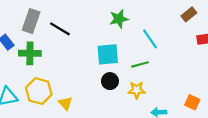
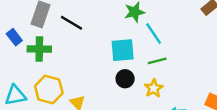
cyan line: (150, 39) -> (154, 33), moved
yellow star: (137, 90) -> (154, 88), turned -30

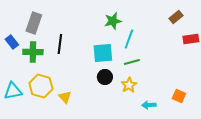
black line: (71, 23) -> (60, 44), moved, turned 66
cyan line: (154, 33) -> (129, 39), turned 54

